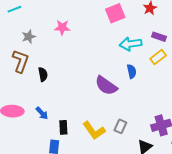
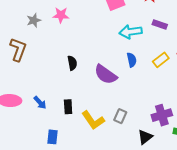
gray star: (29, 37) -> (34, 20), moved
yellow rectangle: (158, 57) -> (161, 60), moved
black semicircle: (43, 74) -> (72, 63), moved
black rectangle: (63, 127) -> (68, 107), moved

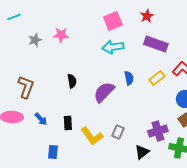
purple rectangle: (160, 24) -> (156, 44), size x1.6
cyan arrow: (131, 32) -> (113, 47), moved
brown L-shape: (18, 49) -> (26, 87), moved
purple semicircle: (106, 74) -> (104, 92), turned 100

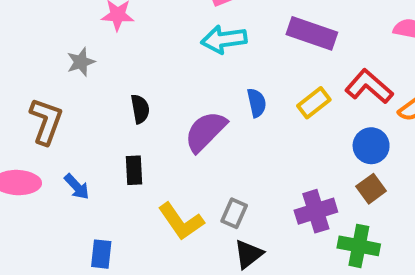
gray star: (35, 40) -> (81, 62), moved
black rectangle: (68, 123) -> (134, 170), moved
black triangle: (142, 152) -> (248, 254), moved

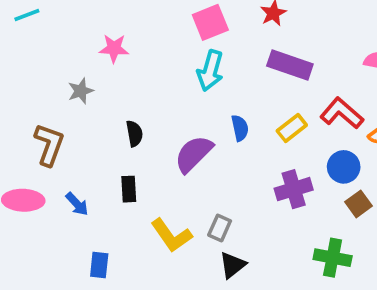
cyan arrow: (224, 39) -> (210, 71), turned -66
brown square: (371, 189) -> (358, 204), moved
purple cross: (316, 211) -> (294, 189), moved

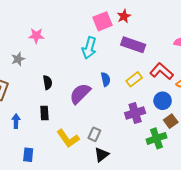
pink square: (210, 22) -> (103, 21), moved
blue arrow: (77, 204) -> (16, 121), turned -136
green cross: (333, 258) -> (156, 138), moved, turned -30

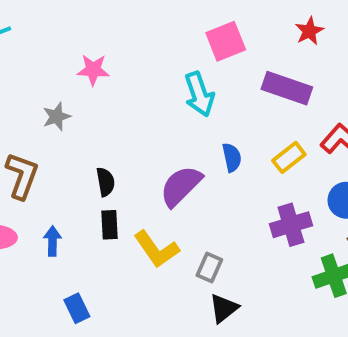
red star: (124, 16) -> (309, 31), moved
cyan arrow: (89, 48) -> (199, 94), turned -35
black semicircle: (48, 82) -> (105, 182), moved
yellow L-shape: (68, 138) -> (156, 249), moved
blue rectangle: (28, 155) -> (77, 308), turned -32

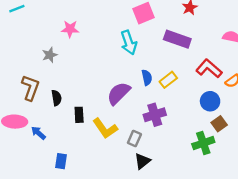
yellow rectangle: (289, 157) -> (168, 80), moved
black semicircle: (105, 182) -> (56, 98), moved
purple cross: (291, 225) -> (155, 115), moved
blue arrow: (52, 241) -> (38, 133), moved, turned -49
blue rectangle: (77, 308) -> (61, 161), turned 35

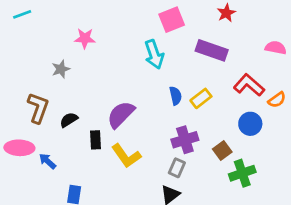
purple semicircle: (119, 93) -> (121, 114), moved
black semicircle: (56, 98) -> (69, 120), turned -112
brown square: (219, 124) -> (222, 150), moved
gray rectangle: (134, 139) -> (177, 168), moved

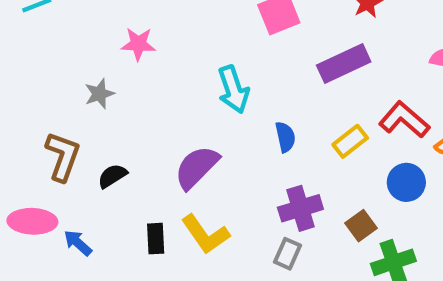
purple rectangle: (212, 50) -> (344, 63), turned -44
cyan arrow: (154, 54) -> (233, 89), moved
yellow rectangle: (201, 98) -> (350, 141), moved
black rectangle: (95, 140) -> (156, 239), moved

